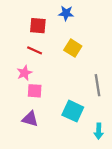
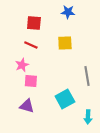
blue star: (66, 13) -> (68, 12), moved
yellow square: (73, 48) -> (65, 43), turned -35
cyan square: (73, 111) -> (65, 99), turned 36

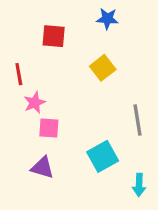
yellow square: (65, 43) -> (103, 68), turned -35
red line: (31, 45) -> (19, 74), moved, turned 56

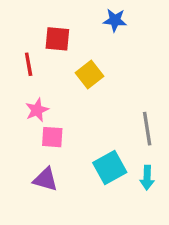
yellow square: (103, 68) -> (90, 74), moved
red line: (19, 74) -> (29, 64), moved
cyan arrow: (139, 185) -> (147, 178), moved

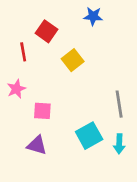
red square: (57, 39) -> (47, 31), turned 30
pink star: (37, 110) -> (16, 89), moved

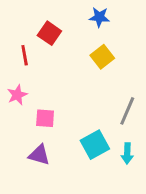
yellow square: (73, 60) -> (102, 57), moved
gray line: (119, 104) -> (127, 111), turned 32

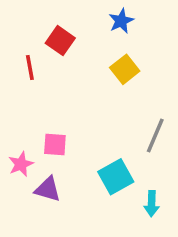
blue star: (99, 17) -> (121, 21), turned -30
pink star: (17, 95) -> (21, 164), moved
cyan arrow: (127, 153) -> (152, 204), moved

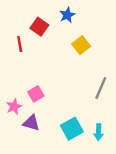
blue star: (121, 21) -> (67, 15), moved
pink square: (55, 144) -> (36, 94), turned -35
cyan square: (116, 177) -> (72, 129), moved

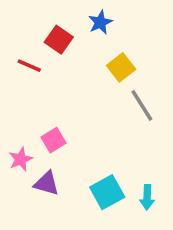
red line: (20, 44) -> (29, 66), turned -56
gray line: (101, 88) -> (142, 105), moved, turned -55

